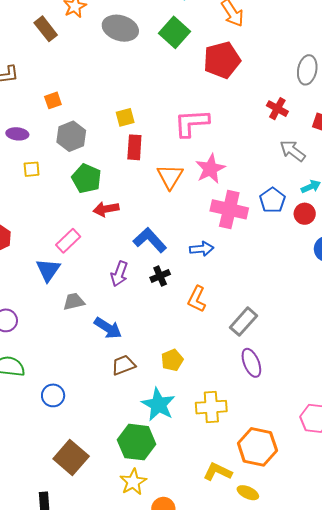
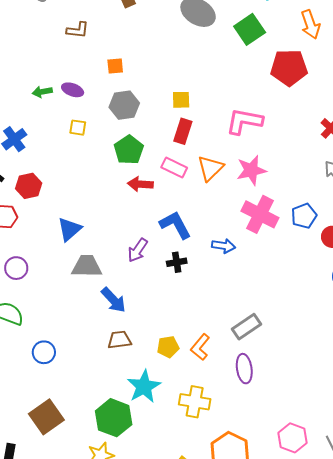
pink rectangle: (68, 241) -> (174, 167), moved, turned 55
orange L-shape: (197, 299) -> (200, 347), moved
gray trapezoid: (74, 302) -> (87, 266), size x1.4

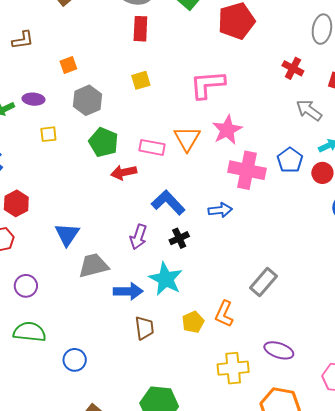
red rectangle: (183, 131) -> (140, 29), moved
blue arrow: (114, 300) -> (128, 291), turned -32
brown trapezoid: (120, 340) -> (144, 328), turned 105
purple ellipse: (244, 369) -> (279, 350), moved, turned -48
cyan star: (144, 387) -> (166, 279), moved

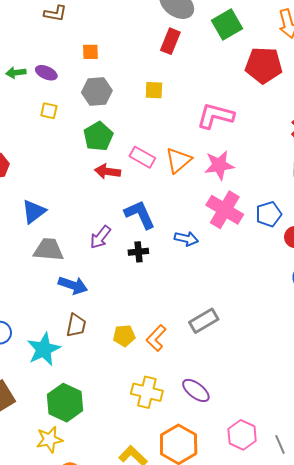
cyan star: (166, 279) -> (44, 349), moved

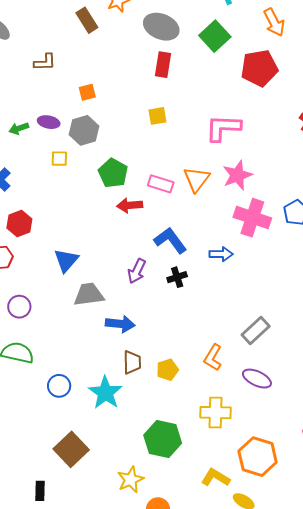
gray hexagon: (97, 92) -> (84, 130), moved
yellow pentagon: (124, 336) -> (167, 370), moved
purple ellipse: (196, 390) -> (257, 379), moved
green hexagon: (65, 403) -> (163, 439), moved

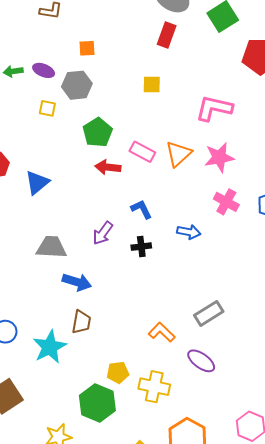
pink cross: (252, 218) -> (226, 202), size x0.7
blue L-shape: (170, 240) -> (141, 209), size x0.7
blue triangle: (66, 260) -> (37, 183), moved
orange L-shape: (213, 358) -> (162, 332), turned 92
yellow pentagon: (167, 370) -> (118, 373), moved

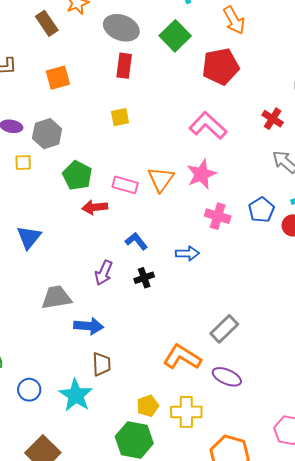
orange square: (87, 48) -> (58, 78), moved, size x1.4
pink L-shape: (214, 108) -> (208, 126), moved, turned 42
orange L-shape: (162, 332) -> (182, 357), size x1.4

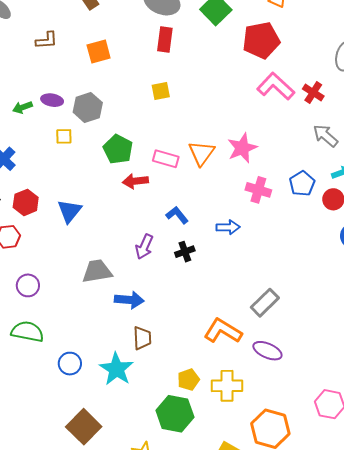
pink L-shape: (208, 126) -> (276, 86), moved

